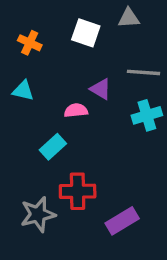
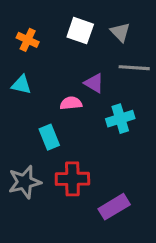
gray triangle: (129, 18) -> (120, 32), moved, turned 50
cyan cross: (147, 115) -> (120, 119), moved
cyan rectangle: (53, 147) -> (49, 137), turned -70
gray star: (38, 214) -> (25, 182), moved

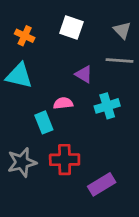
gray triangle: (120, 32) -> (122, 30), moved
cyan triangle: (21, 85) -> (19, 76), size x1.5
pink semicircle: (71, 103) -> (63, 103), moved

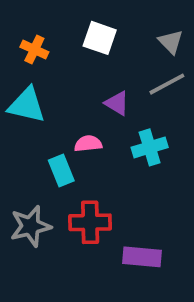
gray line: (120, 61) -> (167, 84), turned -32
purple rectangle: (102, 184) -> (142, 257), turned 36

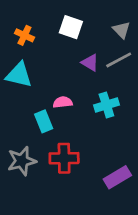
purple triangle: (117, 103) -> (90, 63), moved
purple rectangle: (142, 257) -> (117, 177), moved, turned -36

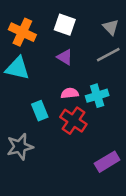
orange cross: (24, 35) -> (22, 32), size x1.5
purple triangle: (90, 63) -> (65, 57), moved
pink semicircle: (63, 102) -> (70, 93), moved
red cross: (64, 158) -> (73, 121), moved, turned 35

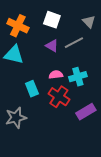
gray line: (108, 55) -> (74, 43), moved
purple rectangle: (107, 162) -> (86, 112), moved

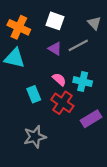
pink semicircle: (56, 75) -> (59, 79), turned 48
cyan cross: (78, 77) -> (83, 82), turned 30
gray star: (16, 118) -> (35, 137), moved

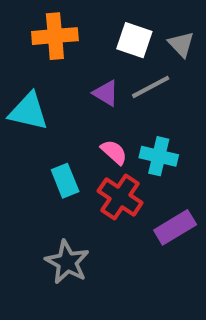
white square: (55, 21) -> (134, 40), moved
orange cross: (19, 27) -> (55, 36), moved, turned -30
gray star: (35, 137) -> (67, 262), turned -30

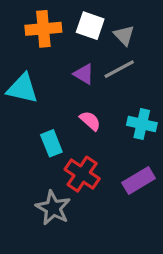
white square: (134, 40) -> (90, 26), moved
gray triangle: (181, 44) -> (124, 35), moved
cyan cross: (159, 156) -> (142, 124), moved
red cross: (120, 197) -> (82, 174), moved

